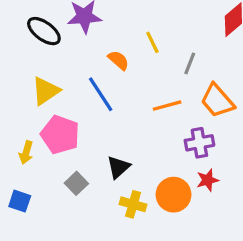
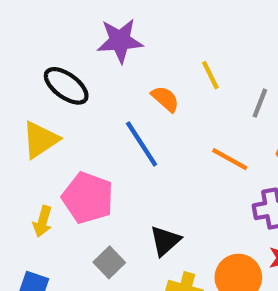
black ellipse: (44, 31) -> (66, 86), moved
yellow triangle: (46, 91) -> (40, 140), moved
orange line: (167, 106) -> (230, 159), turned 44

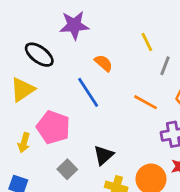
yellow line: (210, 75) -> (147, 42), moved

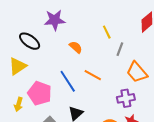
blue line: (88, 92) -> (68, 81), moved
orange line: (145, 102) -> (93, 75), moved

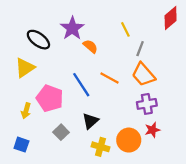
purple star: (55, 20) -> (72, 28), moved, turned -30
orange trapezoid: (137, 72) -> (143, 75), moved

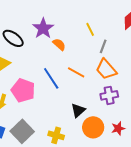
black triangle: (90, 121) -> (78, 110), moved
red star: (152, 130) -> (118, 128), moved
gray square: (61, 132) -> (22, 131), moved, size x1.6
yellow cross: (101, 147) -> (56, 135), moved

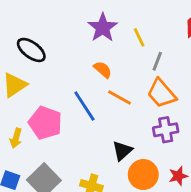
purple star: (43, 28) -> (103, 28), moved
orange semicircle: (59, 44) -> (103, 70), moved

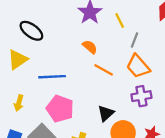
blue line: (84, 106) -> (52, 77), moved, turned -60
pink pentagon: (45, 123) -> (60, 109), moved

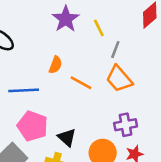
orange semicircle: (90, 47) -> (55, 65), moved, turned 70
purple cross: (141, 96) -> (126, 125), moved
black triangle: (106, 113) -> (67, 138), moved, turned -36

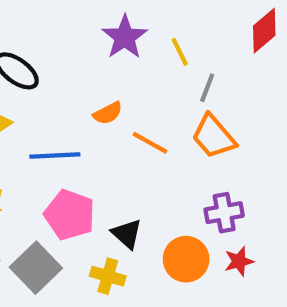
orange semicircle: (55, 65) -> (108, 113), turned 42

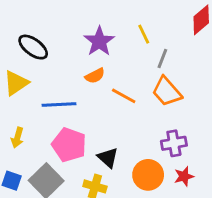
purple star: (125, 37) -> (99, 41), moved

